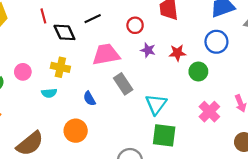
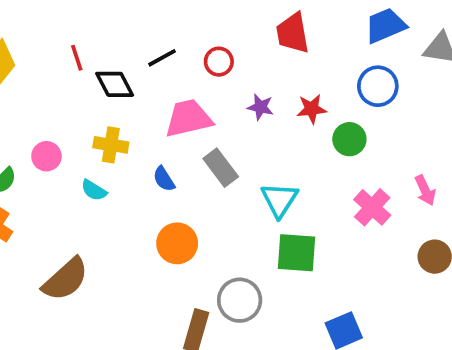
red circle: (135, 25) -> (219, 62), moved
cyan semicircle: (49, 93) -> (94, 190), turned 40
blue semicircle: (89, 99) -> (164, 179), moved
orange circle: (76, 131) -> (177, 243), moved

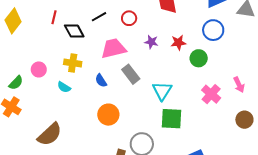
red line: (77, 58) -> (54, 17), turned 32

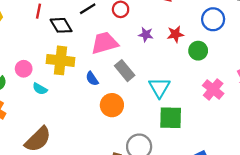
yellow cross: (73, 63) -> (61, 60), size x1.4
cyan semicircle: (64, 87) -> (40, 89), moved
orange circle: (108, 115) -> (112, 105), moved

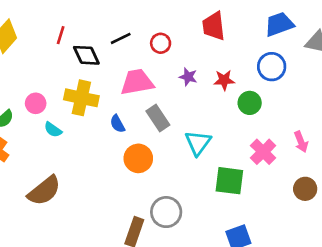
green square: (171, 118) -> (229, 181), moved

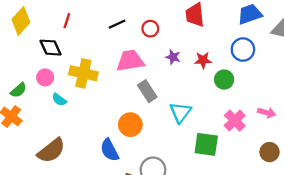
black diamond: (86, 55) -> (50, 48), moved
blue semicircle: (117, 124) -> (110, 150), moved, size x1.5
pink arrow: (301, 142) -> (267, 113), turned -54

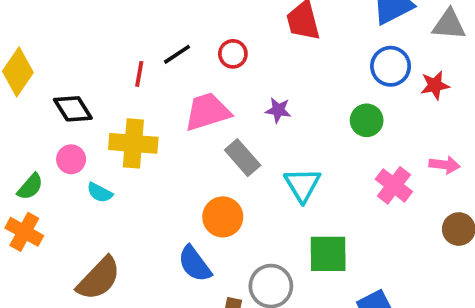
red line: (67, 21) -> (139, 74), moved
purple star: (173, 57) -> (278, 110), moved
red star: (203, 60) -> (435, 85), moved
green square: (206, 144) -> (328, 254), moved

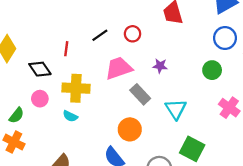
red line: (139, 74) -> (66, 49), moved
cyan semicircle: (100, 193) -> (70, 116), moved
green square: (328, 254) -> (192, 149), turned 30

